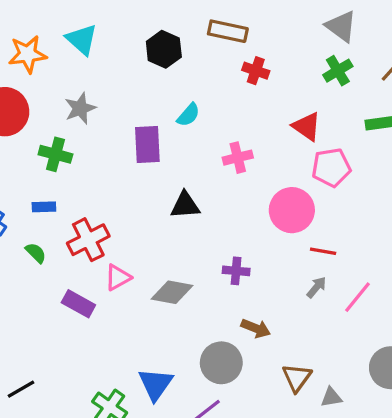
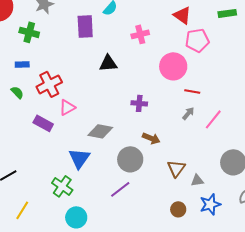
gray diamond: (172, 292) -> (100, 131), moved
blue triangle: (156, 384) -> (79, 158), moved

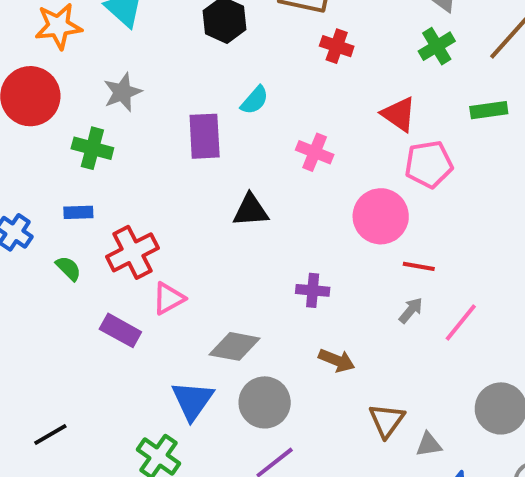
pink cross: (140, 34) -> (315, 152), turned 36
gray circle: (130, 159) -> (265, 402), moved

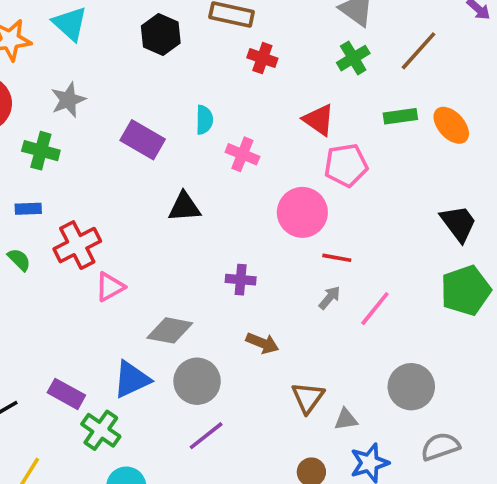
cyan semicircle: (255, 100) -> (204, 120), moved, turned -40
purple rectangle: (205, 136) -> (143, 140), turned -57
purple rectangle: (120, 330) -> (66, 394), moved
blue triangle: (193, 400) -> (132, 379), turned 30

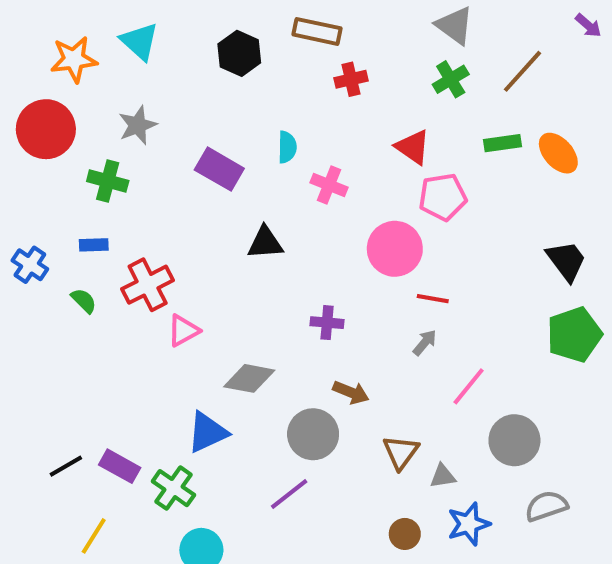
red cross: (262, 58) -> (351, 79), turned -32
pink line: (375, 309) -> (469, 386), moved
gray circle: (197, 381) -> (313, 434), moved
purple rectangle: (66, 394) -> (120, 466), moved

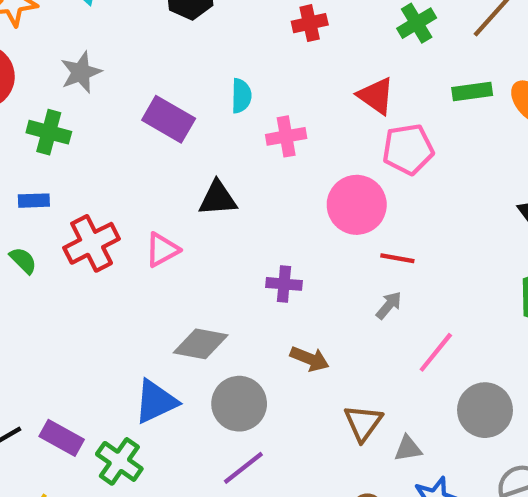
pink cross: (329, 185) -> (286, 136), turned -32
pink triangle: (183, 331) -> (162, 250), moved
gray circle: (313, 434) -> (239, 404), moved

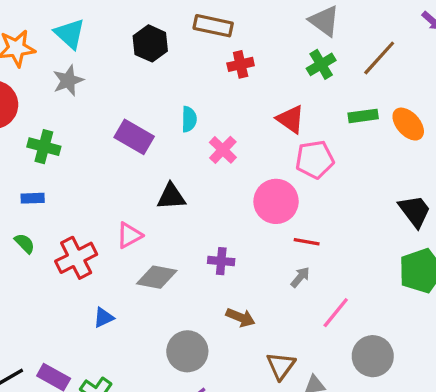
gray star: (81, 72) -> (68, 81), moved
pink cross: (286, 136) -> (223, 150), turned -36
red cross: (92, 243) -> (76, 258), moved
gray diamond: (201, 344) -> (157, 277), moved
blue triangle: (156, 402) -> (104, 317), moved, size x0.6

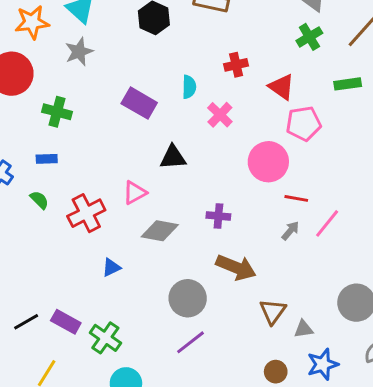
red cross: (241, 64) -> (236, 65), moved
pink line: (336, 313) -> (327, 223), moved
brown arrow: (241, 317) -> (236, 267), size x1.5

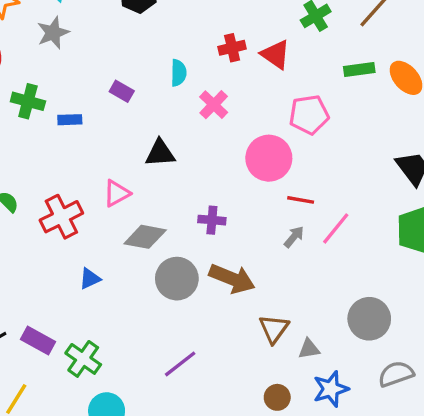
red triangle: (282, 87) -> (276, 54), moved
purple rectangle: (139, 103) -> (122, 91), size x0.6
blue rectangle: (47, 159) -> (70, 120), moved
gray circle: (188, 298) -> (177, 279), moved

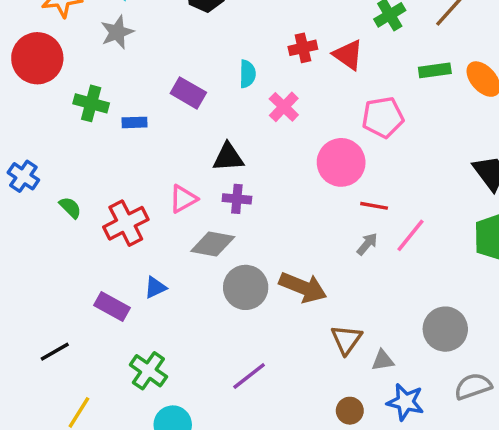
purple rectangle: (122, 91) -> (188, 93), size x1.4
purple cross: (212, 220) -> (237, 199), moved
purple rectangle: (38, 340) -> (112, 307), moved
blue star: (331, 389) -> (405, 402), turned 30

